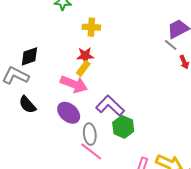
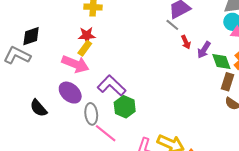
black semicircle: (27, 105) -> (39, 108), moved
pink line: (91, 151) -> (106, 133), moved

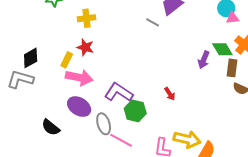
gray line: (172, 25) -> (153, 22), moved
red star: (87, 35) -> (85, 47), turned 30
red arrow: (186, 42) -> (170, 94), moved
yellow rectangle: (85, 48) -> (67, 60), moved
purple arrow: (204, 50) -> (204, 60), moved

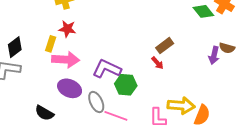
purple arrow: (204, 60) -> (214, 55), moved
brown rectangle: (232, 68) -> (165, 46), moved, turned 54

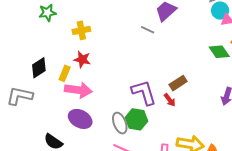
black diamond: (15, 47) -> (39, 68), moved
purple L-shape: (107, 69) -> (144, 92), moved, turned 44
gray ellipse: (96, 102) -> (120, 123), moved

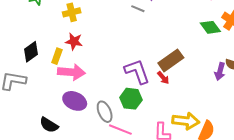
brown rectangle: (178, 83) -> (171, 60), size x1.4
gray ellipse: (120, 123) -> (105, 112), moved

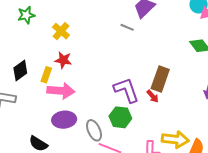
yellow cross: (72, 12) -> (61, 31), turned -36
brown rectangle: (171, 60) -> (160, 79), turned -35
purple ellipse: (75, 101) -> (64, 120), turned -30

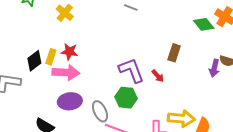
red star: (63, 60) -> (69, 52), moved
black diamond: (20, 71) -> (34, 61), moved
brown rectangle: (160, 79) -> (174, 53), moved, size x0.7

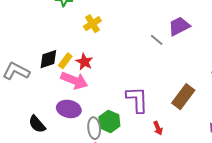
brown rectangle: (174, 53) -> (183, 97), size x1.4
red arrow: (158, 76) -> (158, 128), moved
green hexagon: (126, 98) -> (109, 121), moved

